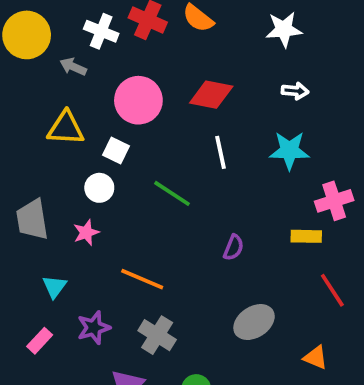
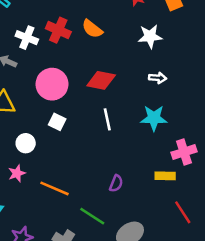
white square: (116, 151) -> (57, 122), moved
green line: (172, 193) -> (92, 216), moved
orange line: (142, 279) -> (55, 188), moved

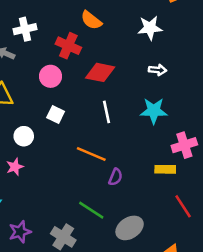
red cross: (58, 30) -> (68, 46), moved
white cross: (27, 38) -> (25, 29), turned -35
pink circle: (52, 84) -> (50, 76), size x0.7
orange line: (55, 188) -> (91, 154), moved

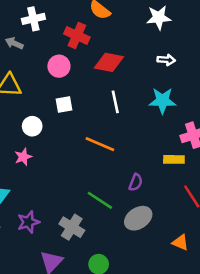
white square: (56, 115) -> (64, 104), turned -36
purple semicircle: (115, 177) -> (136, 182), moved

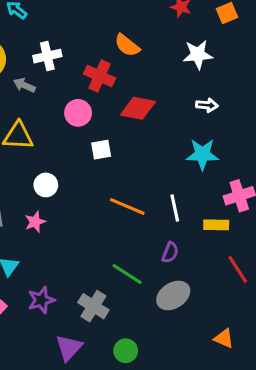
white line: (115, 102) -> (175, 208), moved
white square: (64, 104) -> (101, 150), moved
orange triangle: (180, 242) -> (224, 338), moved

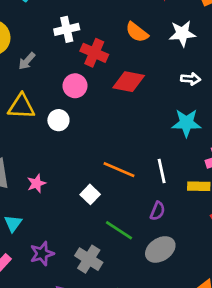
orange semicircle: (127, 45) -> (137, 32), moved
white cross: (47, 56) -> (67, 29), moved
gray arrow: (24, 85) -> (27, 61), turned -72
white square: (101, 150) -> (90, 194), moved, turned -36
white circle: (46, 185) -> (58, 120), moved

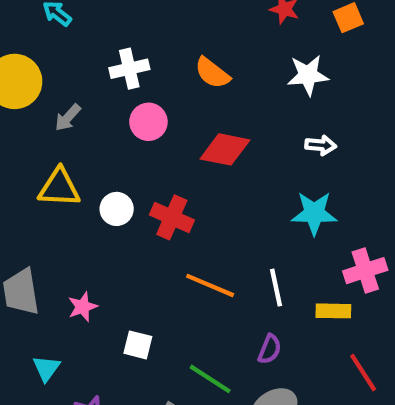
orange semicircle: (137, 32) -> (212, 73), moved
red cross: (94, 53) -> (172, 217), moved
pink circle: (75, 86) -> (148, 122), moved
white square: (90, 194) -> (138, 345), moved, turned -30

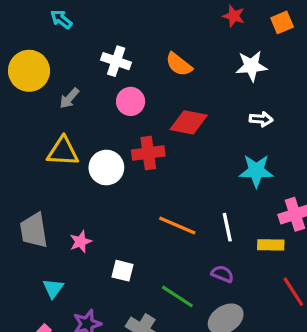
white cross: (129, 69) -> (116, 61), turned 32
white circle: (117, 209) -> (106, 168), size x1.4
red cross: (172, 217) -> (148, 153), moved, turned -32
purple semicircle: (270, 349) -> (222, 274), turned -90

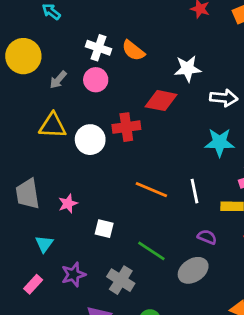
orange semicircle: (179, 64) -> (133, 51), moved
white star: (251, 66) -> (188, 69), moved
pink circle: (131, 101) -> (96, 80), moved
white arrow: (261, 119) -> (224, 98), size x1.4
purple semicircle: (222, 274) -> (207, 237), moved

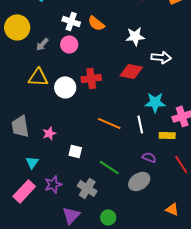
red diamond: (161, 101) -> (131, 71), moved
cyan star: (220, 142) -> (155, 102), moved
pink rectangle: (33, 284) -> (24, 191), size x1.6

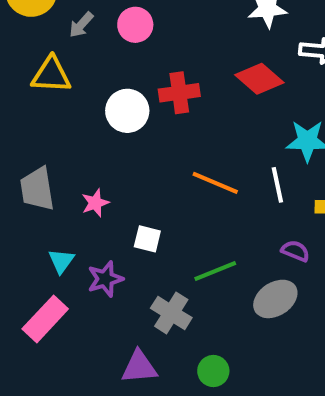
red diamond: (131, 71) -> (259, 79), turned 30
yellow triangle: (38, 77) -> (51, 75), moved
green line: (109, 167) -> (215, 271), turned -55
purple star: (53, 184) -> (105, 279), moved
purple triangle: (71, 215) -> (139, 367), turned 42

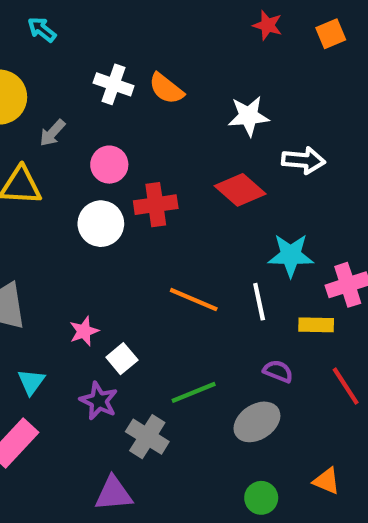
pink circle: (135, 25) -> (109, 165), moved
pink star: (95, 203) -> (84, 331), moved
white square: (147, 239) -> (122, 359), turned 36
purple star: (105, 279) -> (99, 401), moved, turned -30
green circle: (213, 371) -> (261, 498), moved

